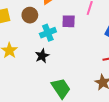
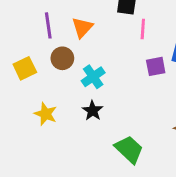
purple square: (69, 21) -> (156, 66), moved

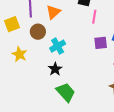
yellow square: (25, 68) -> (12, 24), moved
yellow star: (46, 114) -> (19, 54), moved
green trapezoid: (129, 149) -> (66, 92), moved

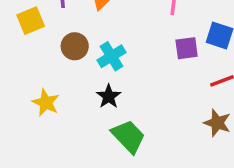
brown circle: (38, 32) -> (75, 46), moved
yellow star: (19, 54) -> (46, 103), moved

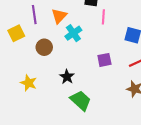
purple square: (187, 48) -> (104, 60), moved
cyan cross: (112, 56) -> (73, 33), moved

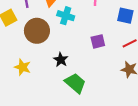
cyan cross: (73, 33) -> (66, 16), turned -35
brown circle: (44, 47) -> (37, 31), size x1.5

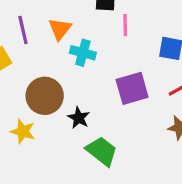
brown circle: (37, 31) -> (45, 96), moved
purple square: (98, 41) -> (132, 88), size x1.5

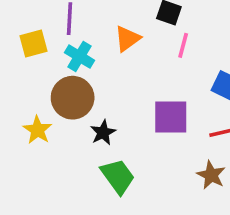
orange triangle: (60, 29) -> (127, 39), moved
cyan cross: (83, 53) -> (79, 56), moved

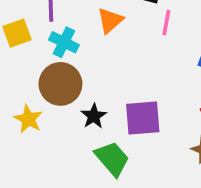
purple square: (171, 117) -> (143, 118), moved

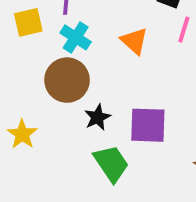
orange triangle: (110, 20) -> (134, 41), moved, turned -44
yellow star: (28, 119) -> (22, 134), moved

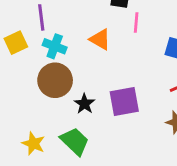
yellow star: (22, 134) -> (33, 144), moved
green trapezoid: (111, 163) -> (75, 141), moved

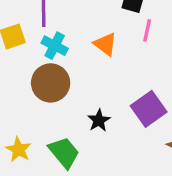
purple square: (124, 102) -> (149, 109), moved, turned -32
black star: (84, 104) -> (99, 120), moved

